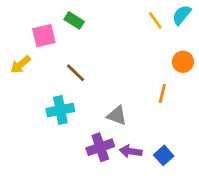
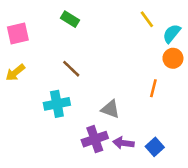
cyan semicircle: (182, 15) -> (172, 33), moved
pink square: (44, 36) -> (18, 33), moved
yellow arrow: (20, 65) -> (15, 73), moved

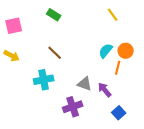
cyan semicircle: (172, 33) -> (106, 51), moved
orange circle: (173, 58) -> (126, 51), moved
yellow arrow: (15, 73) -> (12, 56), turned -112
purple arrow: (123, 143) -> (105, 90), moved, turned 42

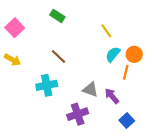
yellow line: (113, 15) -> (106, 31), moved
pink square: (14, 26) -> (15, 28), turned -30

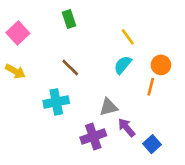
green rectangle: (57, 16) -> (69, 19), turned 40
cyan semicircle: (113, 54) -> (123, 65), moved
gray triangle: (90, 90) -> (109, 107), turned -35
purple arrow: (112, 96) -> (126, 128), moved

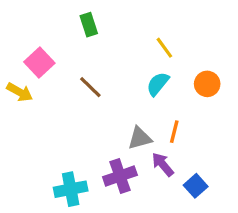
pink square: (18, 33) -> (39, 63), moved
orange line: (151, 87) -> (174, 132), moved
cyan cross: (56, 102) -> (71, 189), moved

